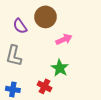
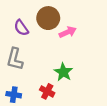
pink arrow: (64, 39) -> (68, 32), moved

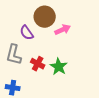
purple semicircle: (21, 28) -> (27, 33), moved
red cross: (47, 91) -> (38, 64), moved

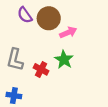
purple semicircle: (27, 33) -> (25, 15), moved
green star: (59, 67) -> (64, 60), moved

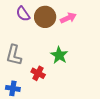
pink arrow: (68, 32) -> (68, 18), moved
red cross: (41, 69) -> (38, 73), moved

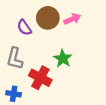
purple semicircle: (23, 14) -> (24, 28), moved
red cross: (38, 73) -> (40, 78), size x1.5

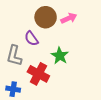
purple semicircle: (24, 28) -> (31, 38), moved

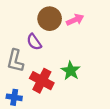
green star: (60, 56) -> (71, 71), moved

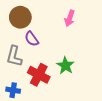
brown circle: (50, 19) -> (20, 17), moved
pink arrow: (75, 20) -> (70, 18), turned 133

